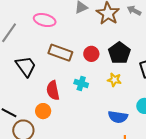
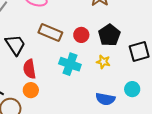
cyan cross: (81, 83) -> (70, 64), size x1.5
red semicircle: (53, 90) -> (29, 69), moved

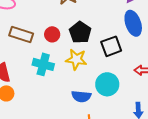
yellow star: (103, 62) -> (76, 59), size x1.5
cyan circle: (132, 89) -> (107, 84), size x1.5

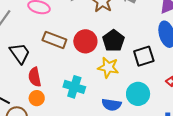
red circle: (52, 34) -> (85, 41), size x1.5
cyan cross: (43, 64) -> (74, 87), moved

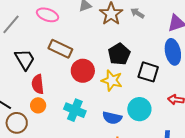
red circle: (85, 41) -> (83, 71), moved
black square: (144, 56) -> (148, 72), turned 30
cyan cross: (74, 87) -> (75, 110), moved

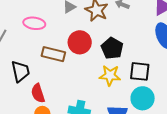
black trapezoid: (25, 59) -> (20, 71), turned 30
red circle: (83, 71) -> (80, 42), moved
black square: (148, 72) -> (140, 71), moved

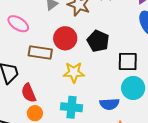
pink ellipse: (34, 23) -> (18, 24), turned 30
yellow star: (110, 75) -> (74, 72), moved

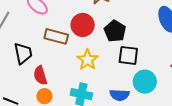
black square: (128, 61) -> (128, 55), moved
yellow star: (74, 72) -> (88, 60), turned 30

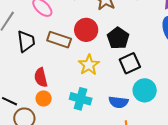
black trapezoid: (23, 53) -> (26, 41), moved
black square: (128, 55) -> (130, 63), turned -35

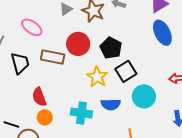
yellow star: (89, 65) -> (97, 77), moved
blue semicircle: (119, 102) -> (111, 104), moved

